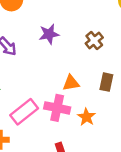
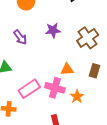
brown cross: (94, 40) -> (88, 38), size x1.5

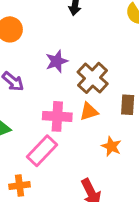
brown cross: (88, 38) -> (93, 78), moved
pink cross: (55, 88) -> (57, 116), moved

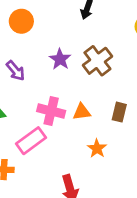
purple star: (57, 61) -> (60, 59), turned -30
brown cross: (93, 78) -> (97, 61), moved

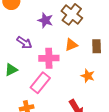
purple arrow: (16, 71) -> (24, 43), moved
orange triangle: (82, 112) -> (71, 45), moved

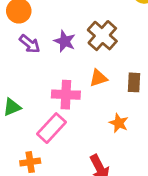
purple arrow: (24, 43) -> (30, 44), moved

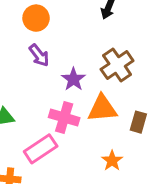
purple star: (65, 41) -> (73, 79), moved
orange triangle: (98, 78) -> (102, 108), size x1.5

